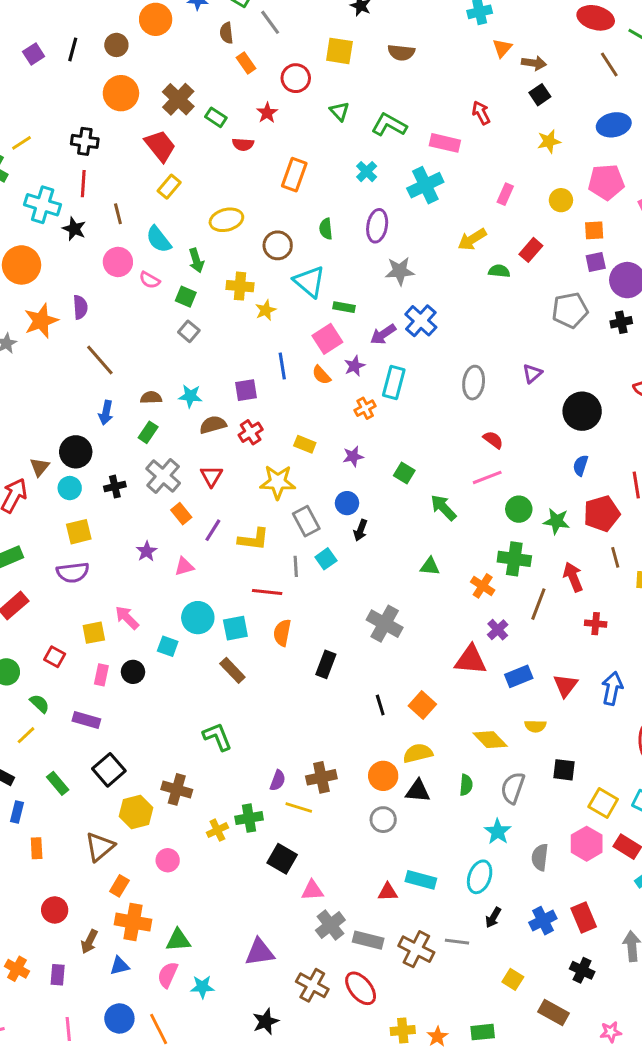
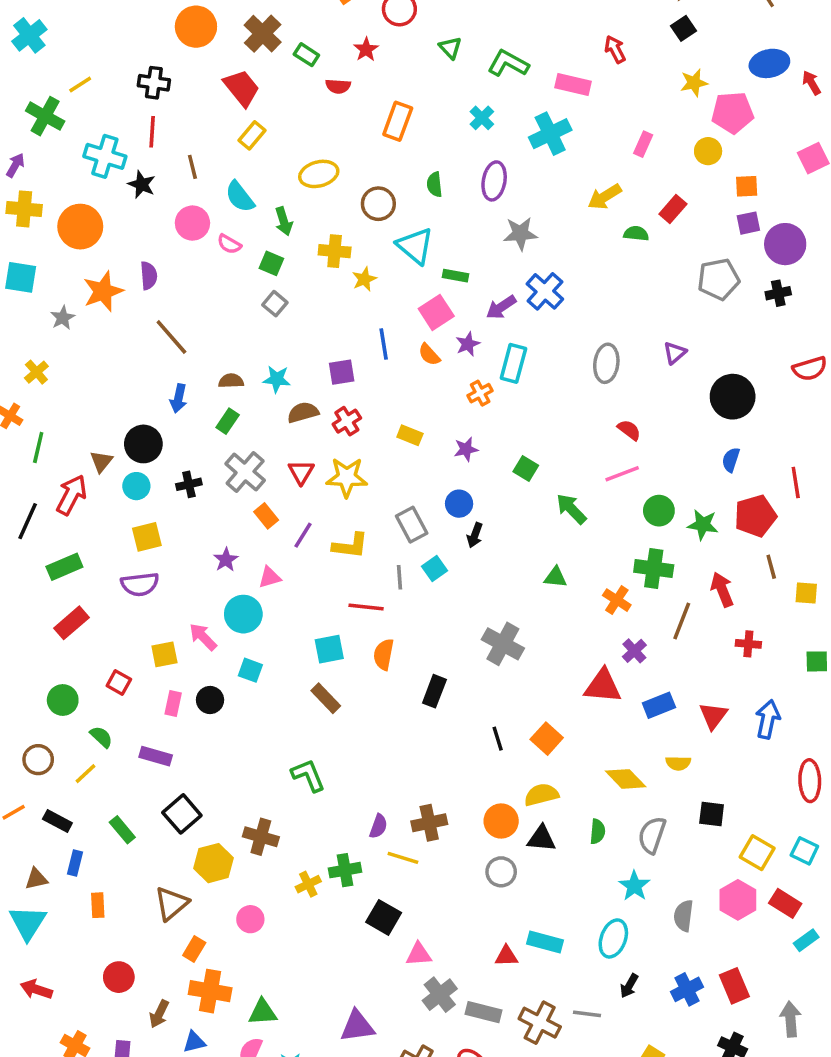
pink pentagon: (606, 182) -> (733, 113), moved
yellow star: (278, 482) -> (347, 477), moved
cyan circle: (198, 618) -> (243, 614), moved

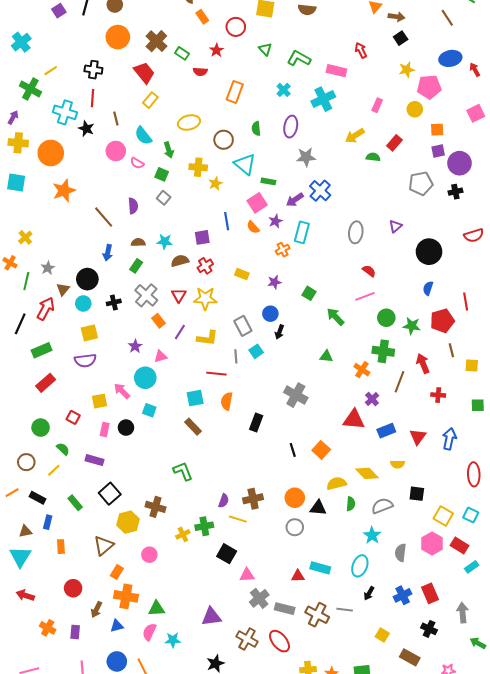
purple semicircle: (149, 276) -> (133, 206), moved
gray star: (63, 318) -> (48, 268), moved
yellow semicircle: (541, 795) -> (336, 483), moved
gray semicircle: (652, 835) -> (382, 506), turned 50

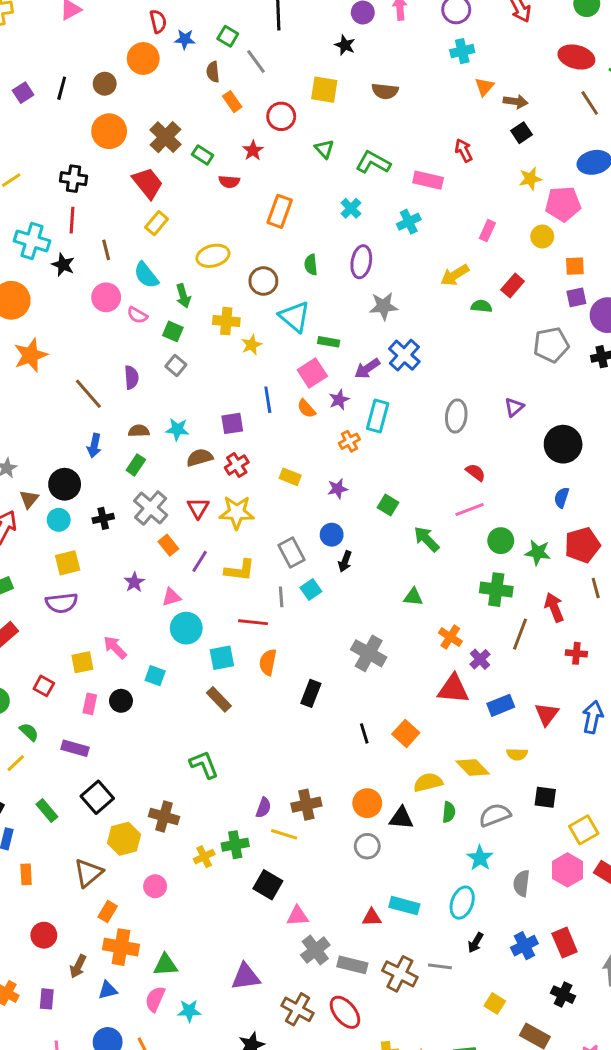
cyan cross: (323, 99) -> (409, 222), size x0.7
orange cross: (362, 370) -> (450, 637), moved
cyan circle: (145, 378) -> (186, 628), moved
yellow square: (443, 516) -> (584, 830), turned 30

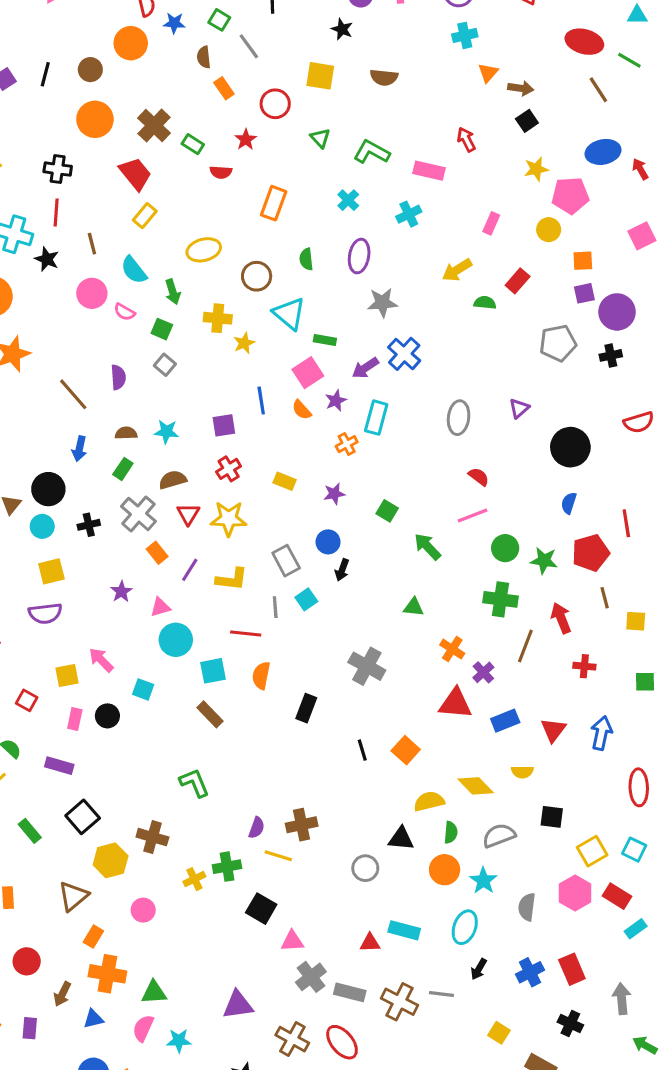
brown semicircle: (200, 458) -> (173, 480), moved
orange circle: (367, 803) -> (445, 870), moved

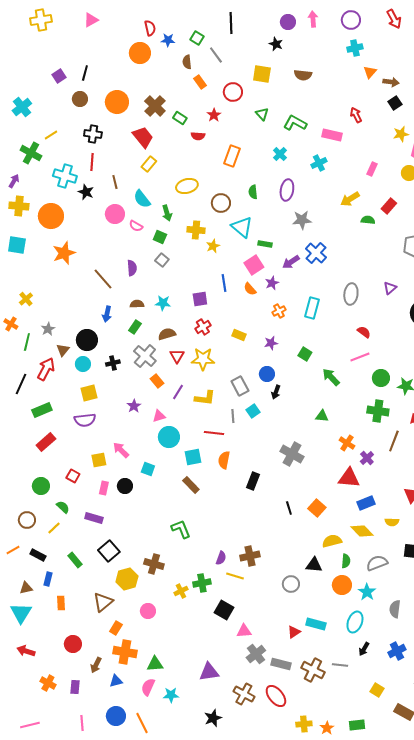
brown circle: (90, 70) -> (80, 99), moved
cyan rectangle: (376, 418) -> (312, 308), moved
blue rectangle: (505, 721) -> (366, 503), moved
red triangle: (370, 943) -> (294, 632), turned -32

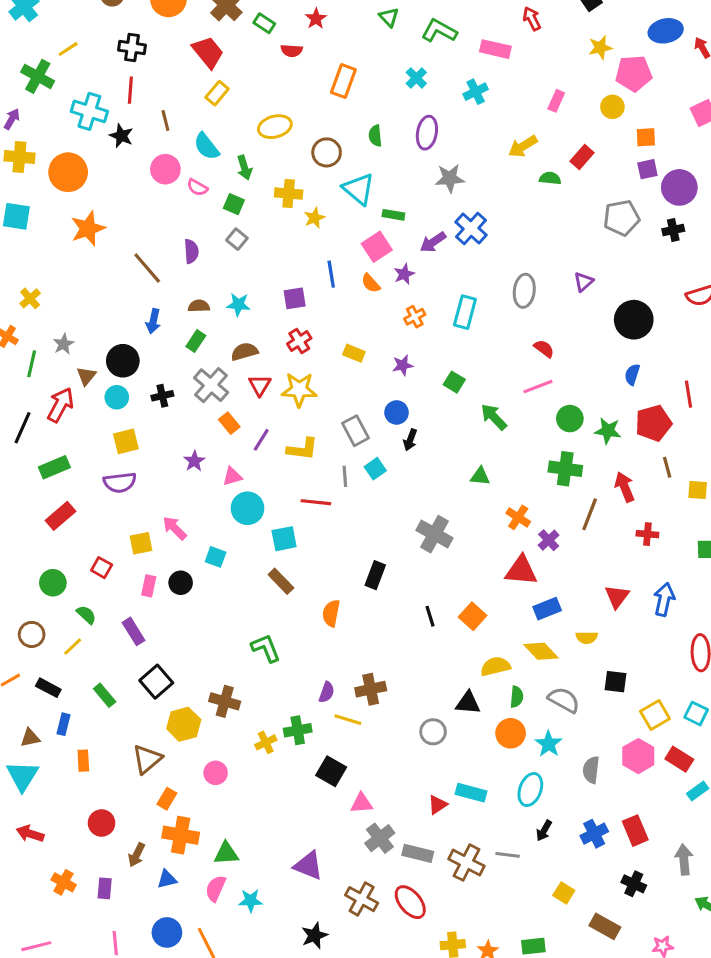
orange semicircle: (224, 460) -> (331, 613), moved
purple rectangle: (94, 518) -> (133, 631), turned 42
gray semicircle: (377, 563) -> (564, 700), turned 50
purple triangle: (209, 672) -> (308, 866), turned 30

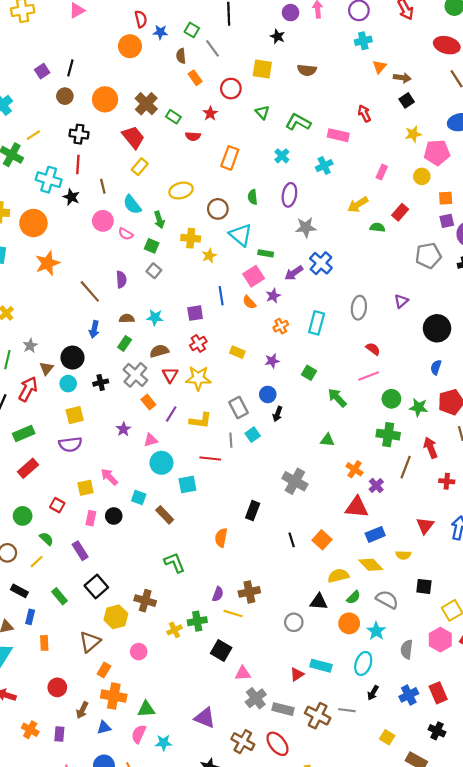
brown rectangle: (281, 581) -> (165, 515), moved
green semicircle: (517, 697) -> (353, 597), turned 40

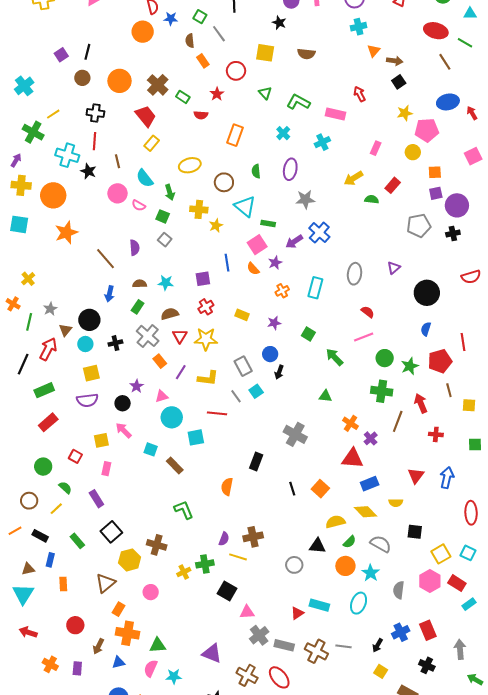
green star: (419, 407) -> (410, 366), turned -30
gray line: (231, 440) -> (236, 396), turned -32
black circle: (114, 516) -> (123, 403), moved
black arrow: (373, 693) -> (378, 645), moved

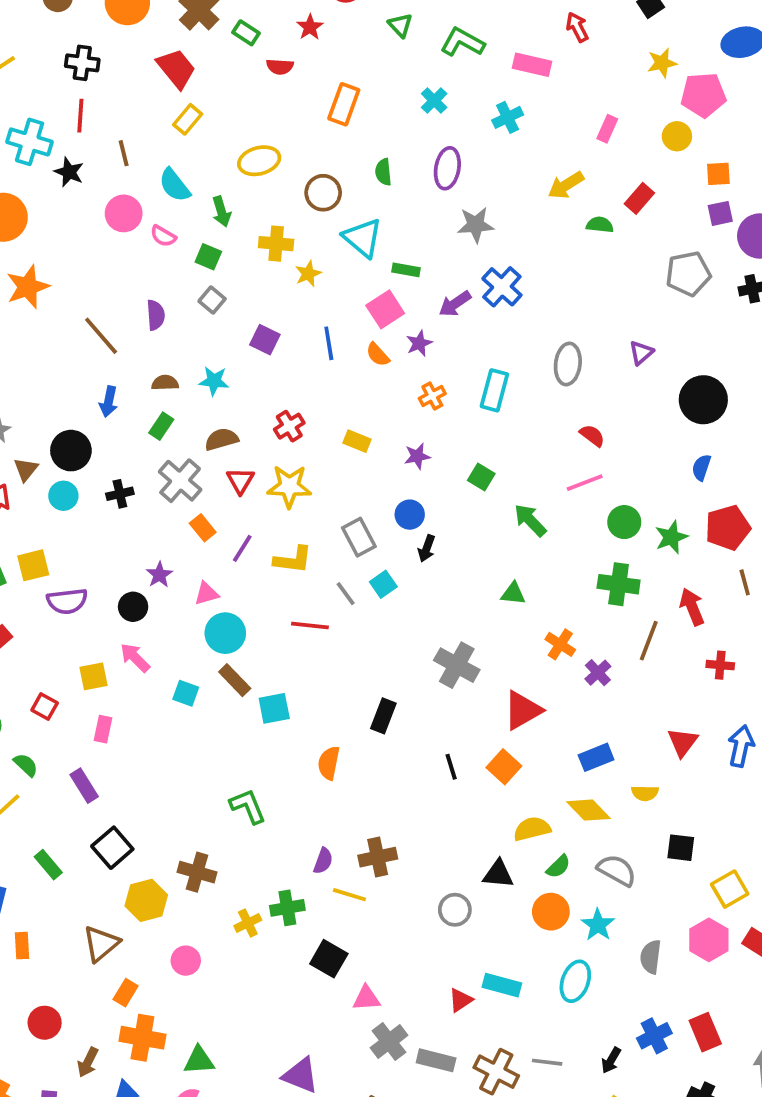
purple square: (203, 279) -> (265, 340), moved, turned 35
yellow square: (91, 373) -> (33, 565), moved
cyan square: (196, 437) -> (274, 708), moved
red triangle: (353, 458) -> (523, 710), moved, turned -35
brown rectangle: (175, 466) -> (235, 680), moved

